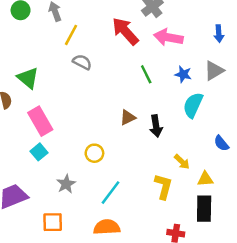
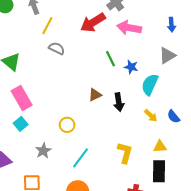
red arrow: (125, 31) -> (93, 23), turned -80
blue star: (183, 74) -> (131, 67), moved
yellow arrow: (182, 162) -> (151, 116), moved

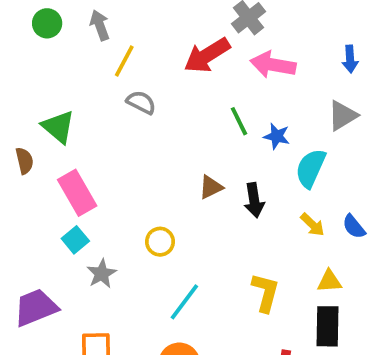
gray star: (43, 151) -> (102, 274), moved

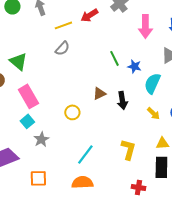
red arrow: (207, 55) -> (89, 15), moved, size x0.7
yellow line: (124, 61) -> (63, 25), moved, turned 42
pink arrow: (273, 65) -> (145, 26), moved, turned -100
gray semicircle: (141, 102) -> (62, 48), turned 105
yellow circle: (160, 242) -> (72, 112), moved

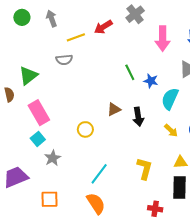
gray semicircle: (62, 48) -> (64, 60), moved, turned 42
green triangle: (18, 61) -> (28, 76), turned 42
orange semicircle: (82, 182) -> (96, 203), turned 60

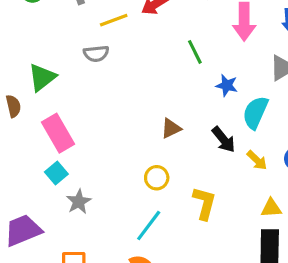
green line: (130, 72) -> (195, 52), moved
black arrow: (138, 117) -> (224, 140), moved, turned -30
yellow circle: (85, 129) -> (157, 178), moved
yellow L-shape: (145, 169) -> (204, 203), moved

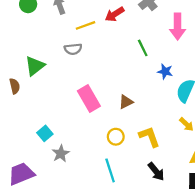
pink rectangle: (58, 133) -> (89, 98), moved
black arrow: (224, 140) -> (156, 172), moved
yellow L-shape: (204, 203) -> (149, 137), moved, turned -35
cyan line: (149, 225) -> (110, 170), turned -55

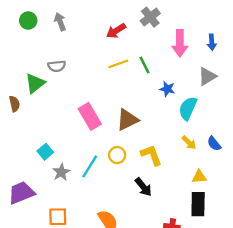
yellow line: (85, 25) -> (118, 64), moved
gray semicircle: (73, 49) -> (57, 66), moved
brown triangle: (126, 102) -> (127, 120), size x1.5
cyan line: (110, 170) -> (90, 166), moved, turned 50
black arrow: (156, 172) -> (143, 187), moved

